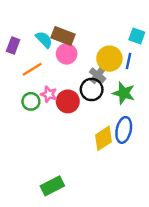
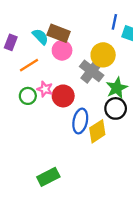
blue line: (128, 61) -> (114, 22), moved
gray cross: (98, 75) -> (92, 71), size x1.5
black circle: (92, 90) -> (116, 108), moved
green star: (124, 93) -> (117, 88), turned 30
blue ellipse: (124, 130) -> (80, 121), moved

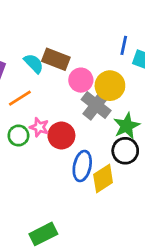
pink circle: (62, 50) -> (81, 80), moved

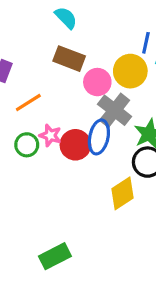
cyan semicircle: (34, 63) -> (66, 18), moved
yellow circle: (110, 86) -> (130, 71), moved
blue ellipse: (82, 166) -> (99, 137), moved

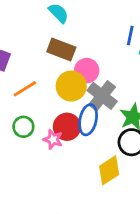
yellow circle: (130, 71) -> (71, 86), moved
pink star: (50, 135) -> (53, 139), moved

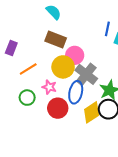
red circle: (67, 127) -> (58, 108), moved
pink star: (53, 139) -> (49, 87), moved
yellow diamond: (109, 170) -> (92, 112), moved

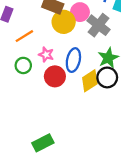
pink circle: (75, 55) -> (80, 12), moved
yellow circle: (63, 67) -> (64, 22), moved
gray cross: (86, 74) -> (98, 25), moved

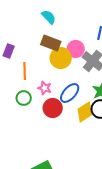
orange line: (24, 36) -> (25, 71), turned -60
blue ellipse: (73, 60) -> (70, 93), turned 30

